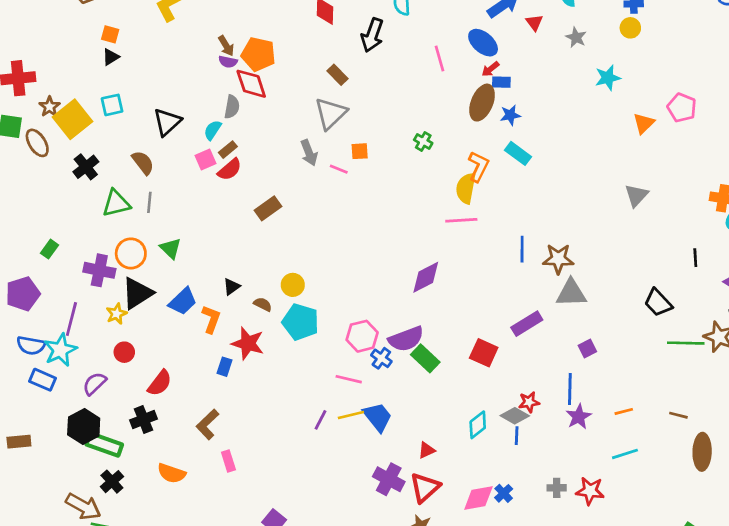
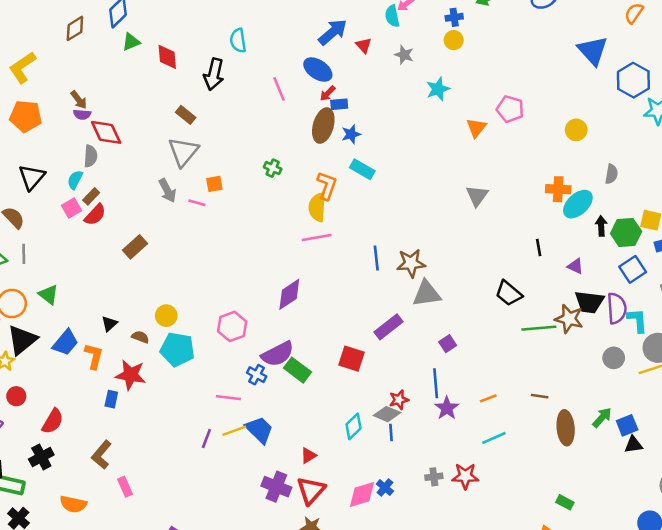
orange pentagon: (258, 54) -> (26, 116), moved
pink hexagon: (362, 336) -> (232, 326), moved

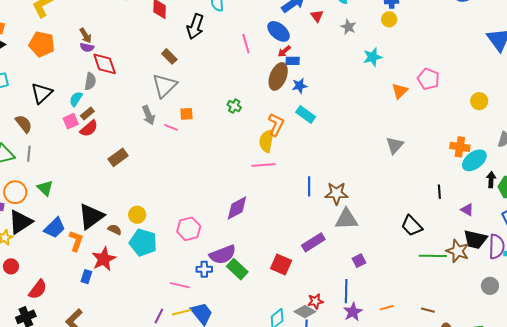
black triangle: (109, 324) -> (91, 216), size x2.0
red star: (131, 375) -> (104, 259), turned 30
blue cross: (257, 375) -> (204, 269), turned -35

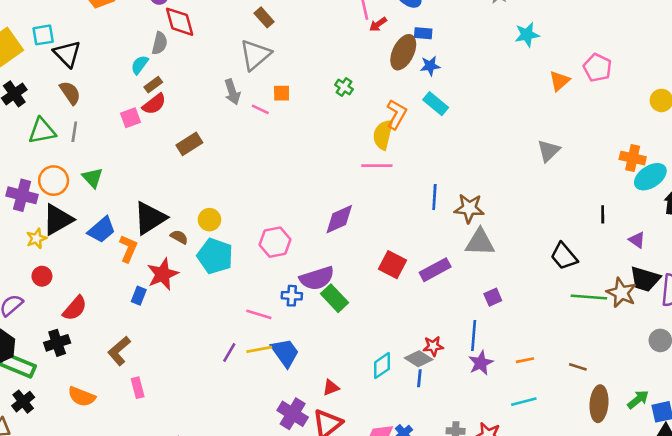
red arrow: (284, 51) -> (378, 24), moved
black triangle: (42, 93) -> (67, 54), moved, turned -35
pink square: (71, 121) -> (130, 118), moved
red square: (281, 264) -> (392, 265), moved

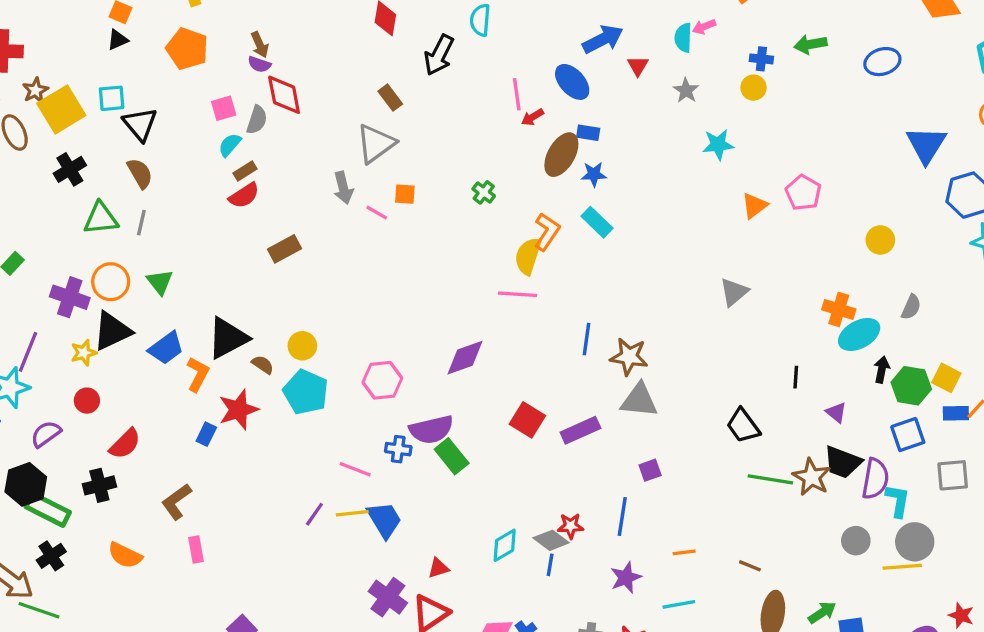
pink square: (130, 118) -> (224, 108), moved
purple star: (481, 363) -> (626, 578), moved

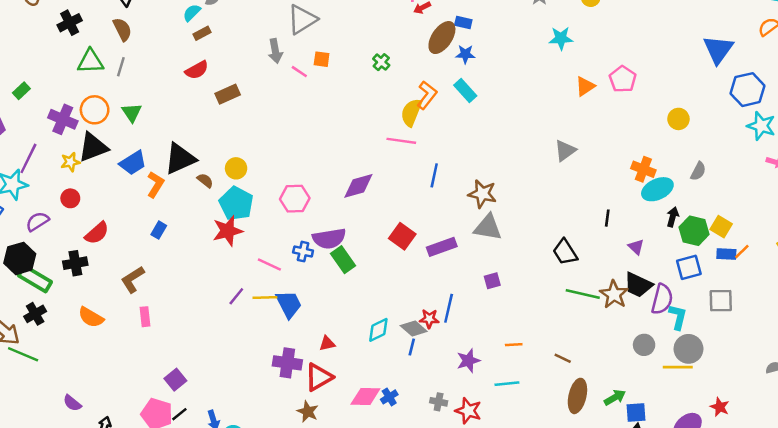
red semicircle: (244, 196) -> (197, 70), moved
blue line: (587, 339) -> (434, 175), moved
red star: (238, 410) -> (228, 231), moved
blue line: (622, 517) -> (449, 308), moved
purple cross: (388, 597) -> (287, 363), turned -32

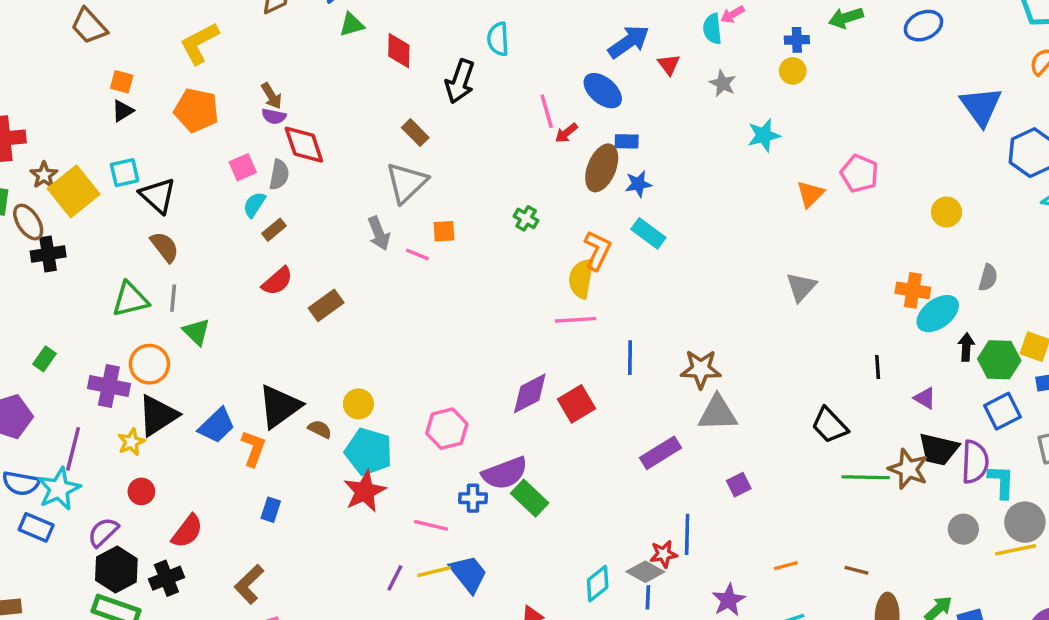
black cross: (70, 23) -> (48, 254), moved, turned 30
green triangle: (132, 113) -> (196, 332), moved
red square: (402, 236) -> (577, 404), moved, turned 35
black hexagon: (20, 258) -> (116, 569), moved

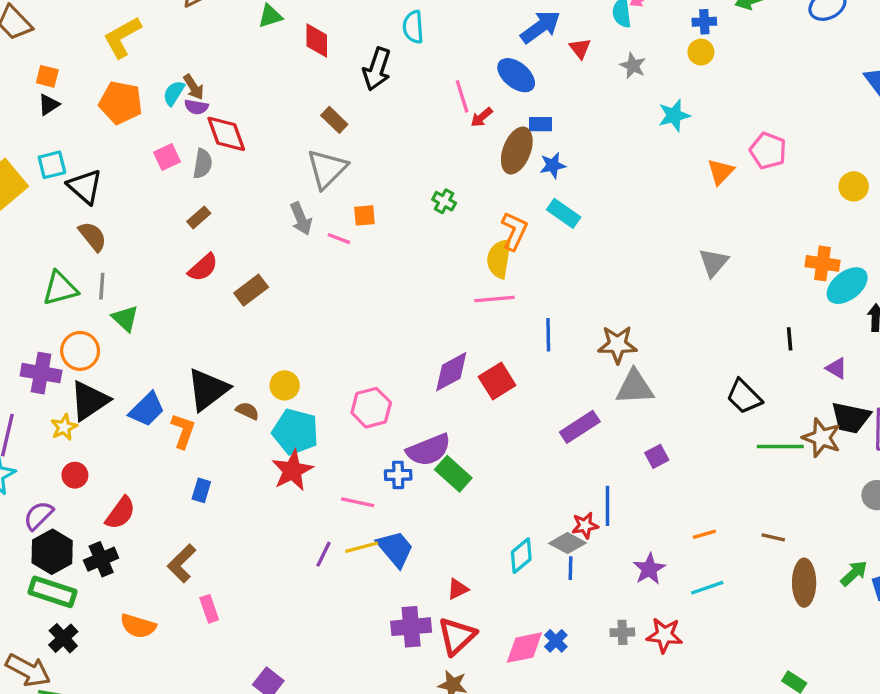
cyan semicircle: (254, 205) -> (174, 93), moved

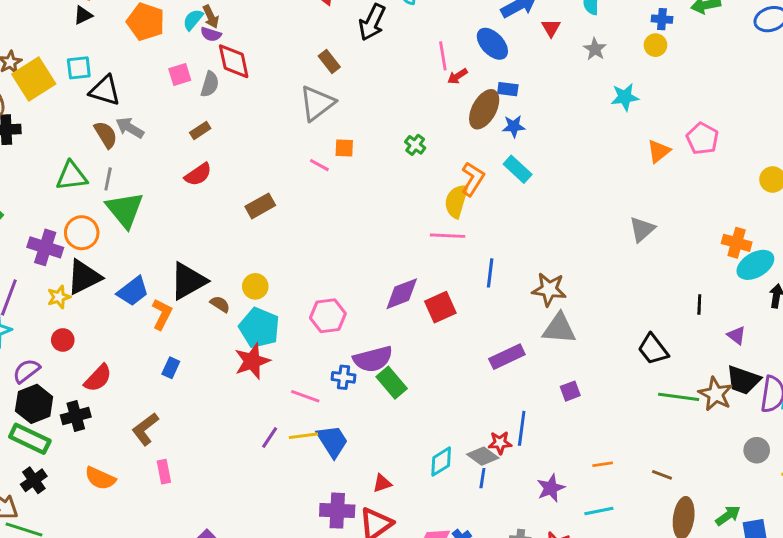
black triangle: (85, 187) -> (105, 90), turned -32
gray arrow: (301, 219) -> (130, 128), moved, turned 136
brown rectangle: (251, 290) -> (260, 206), moved
green triangle: (125, 318) -> (125, 210), size x1.6

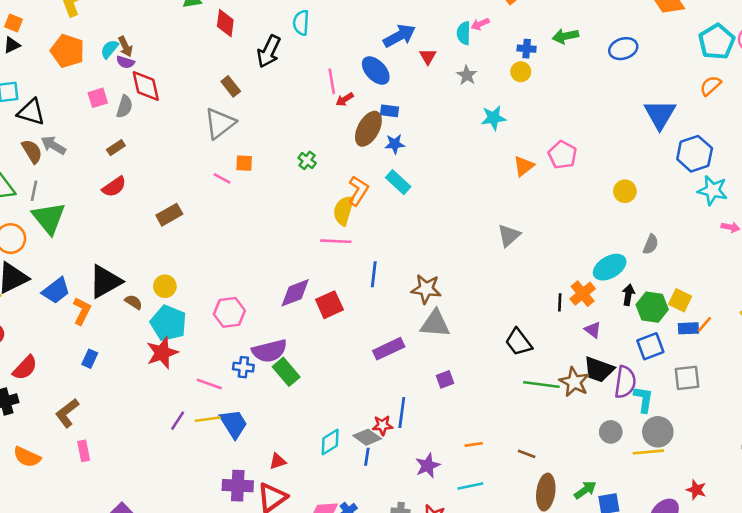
orange cross: (737, 243) -> (583, 294), moved, turned 35

